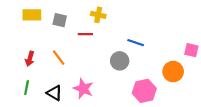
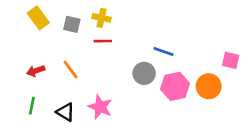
yellow rectangle: (32, 15) -> (38, 18), turned 54
yellow cross: (98, 15) -> (101, 18), moved
red arrow: (30, 59) -> (36, 71), turned 56
pink hexagon: (144, 91) -> (175, 86), moved

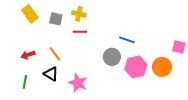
black triangle: (65, 112) -> (51, 74), moved

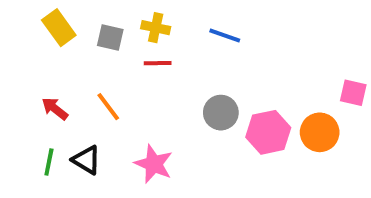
blue line: (127, 40) -> (225, 36), moved
red arrow: (28, 55) -> (55, 109), turned 56
black triangle: (51, 74) -> (86, 160), moved

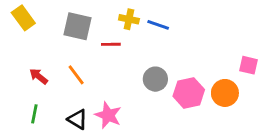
yellow rectangle: (59, 28) -> (23, 18), moved
yellow cross: (156, 28) -> (129, 19), moved
gray square: (110, 37) -> (78, 26), size x1.5
black triangle: (86, 160) -> (78, 119), moved

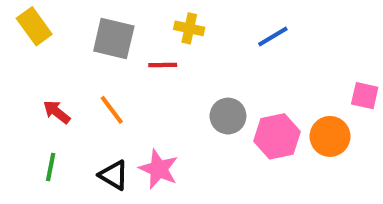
blue line: (158, 25) -> (273, 36), moved, turned -50

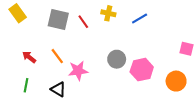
yellow cross: (189, 28) -> (108, 13), moved
red line: (163, 65) -> (83, 22), moved, turned 56
orange circle: (330, 136) -> (176, 81), moved
pink star: (159, 169) -> (78, 71), moved, turned -30

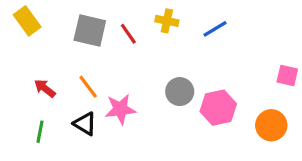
black triangle: (58, 89) -> (85, 124), moved

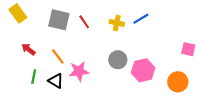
yellow cross: (167, 21) -> (117, 23), moved
red arrow: (45, 88) -> (28, 49), moved
green line: (40, 132) -> (34, 77), moved

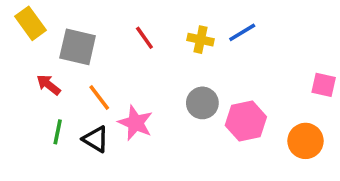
gray square: (59, 20) -> (78, 47), moved
pink star: (79, 71) -> (135, 123), turned 30

